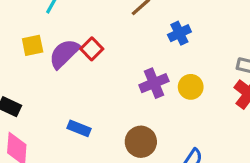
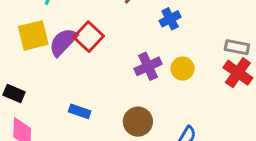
yellow square: (33, 45) -> (33, 35), size x1.5
red square: (92, 49) -> (89, 37), size x1.4

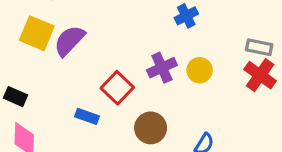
yellow square: (33, 35) -> (37, 33), turned 36
red square: (89, 37) -> (117, 88), moved

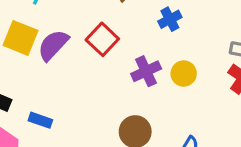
red square: (117, 88) -> (102, 39), moved
blue rectangle: (87, 116) -> (40, 120), moved

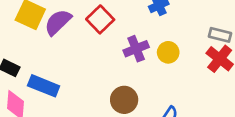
blue rectangle: (40, 120) -> (44, 86), size x1.5

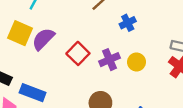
red square: (100, 19) -> (78, 53), moved

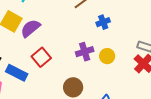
red square: (78, 53) -> (41, 57), moved

